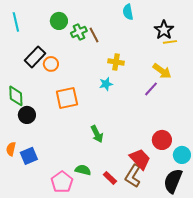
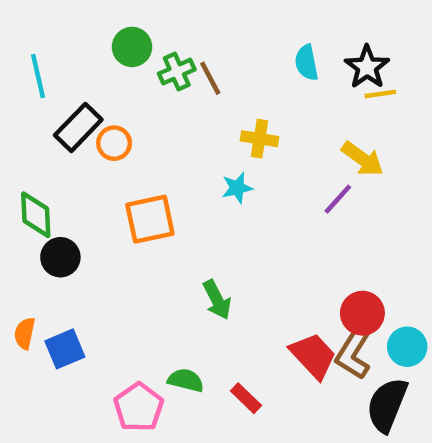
cyan semicircle: (128, 12) -> (306, 63), moved
cyan line: (16, 22) -> (38, 76), moved
brown L-shape: (133, 176) -> (353, 353), moved

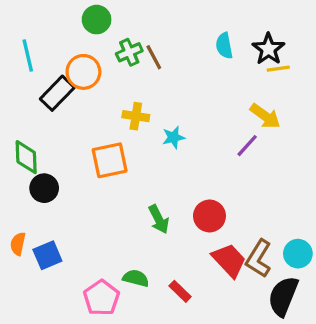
green circle: (132, 47) -> (97, 20), moved
yellow cross: (260, 139) -> (136, 116), moved
orange circle: (114, 143) -> (83, 72), moved, size x1.4
red circle: (362, 313) -> (209, 216), moved

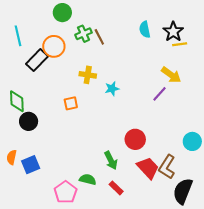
orange square: (110, 160) -> (71, 103), size x0.6
green arrow: (159, 219) -> (111, 160), moved
cyan circle: (298, 254) -> (192, 141), moved

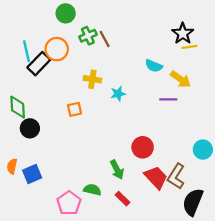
cyan semicircle: (145, 29) -> (154, 66), moved, turned -56
cyan line: (18, 36) -> (27, 51), moved
purple line: (160, 94) -> (168, 99), turned 49

